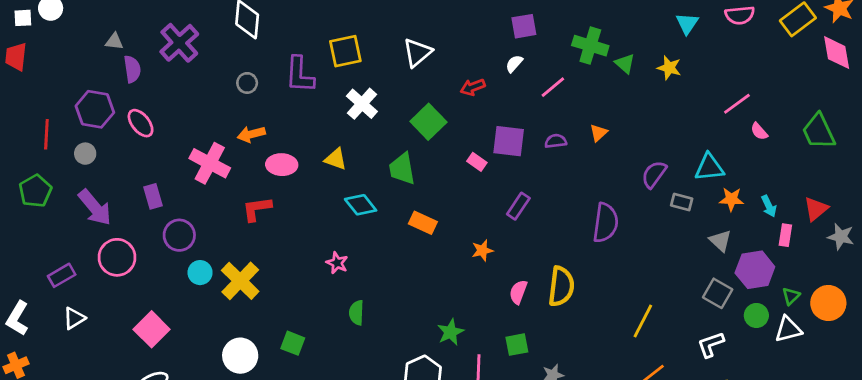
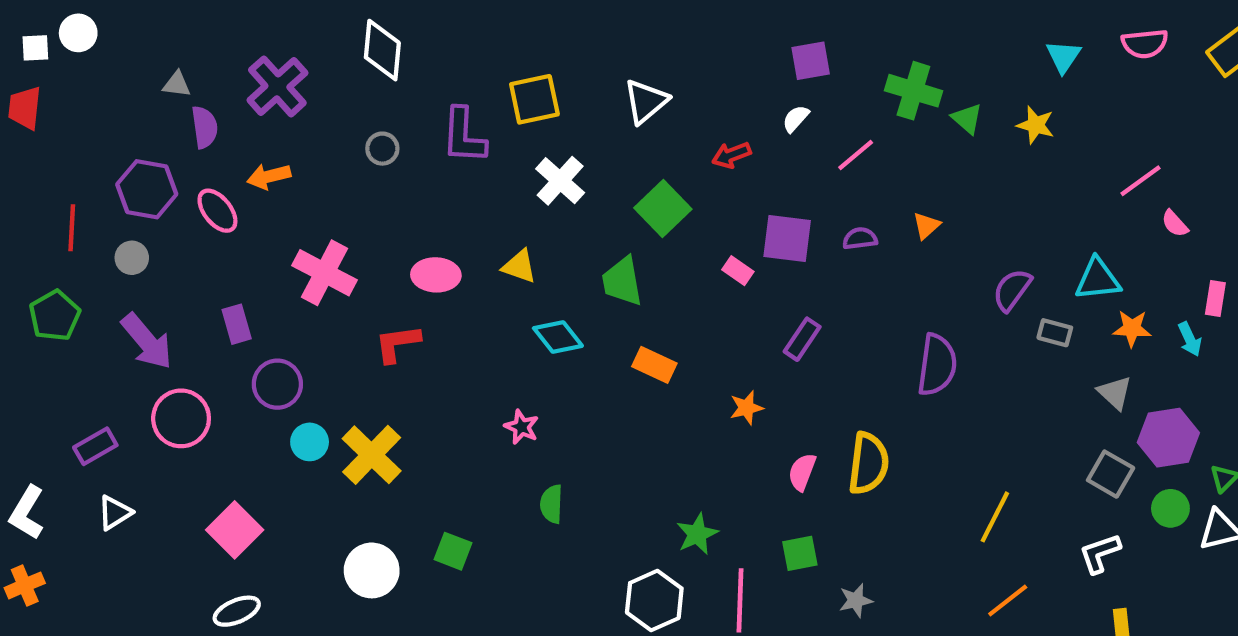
orange arrow: (251, 134) -> (269, 176), moved
pink rectangle: (785, 235) -> (1215, 298), moved

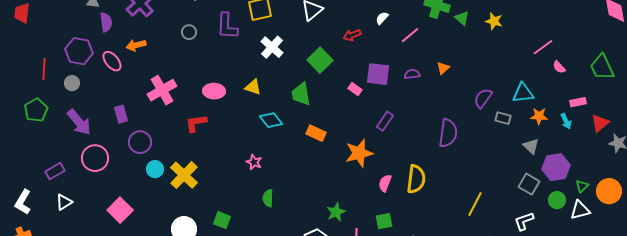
pink cross: (325, 273) -> (162, 90), turned 32
pink rectangle: (1215, 298) -> (578, 102), turned 70
orange star: (746, 408) -> (359, 153), size x1.8

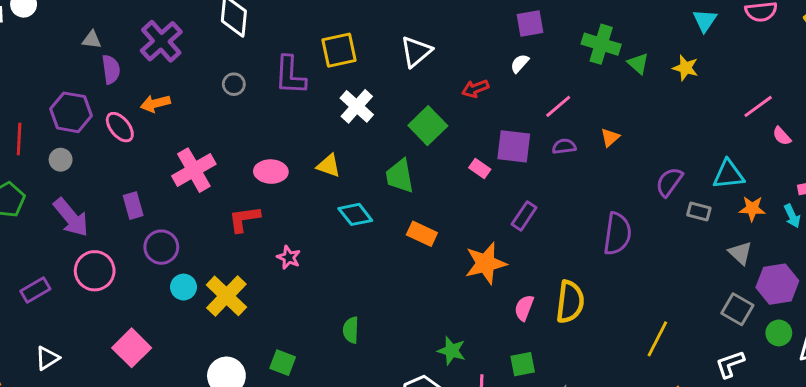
pink line: (410, 35) -> (558, 106), moved
pink star: (254, 162) -> (289, 257), moved
white triangle: (64, 202) -> (47, 358), moved
green star: (336, 212) -> (452, 351), turned -30

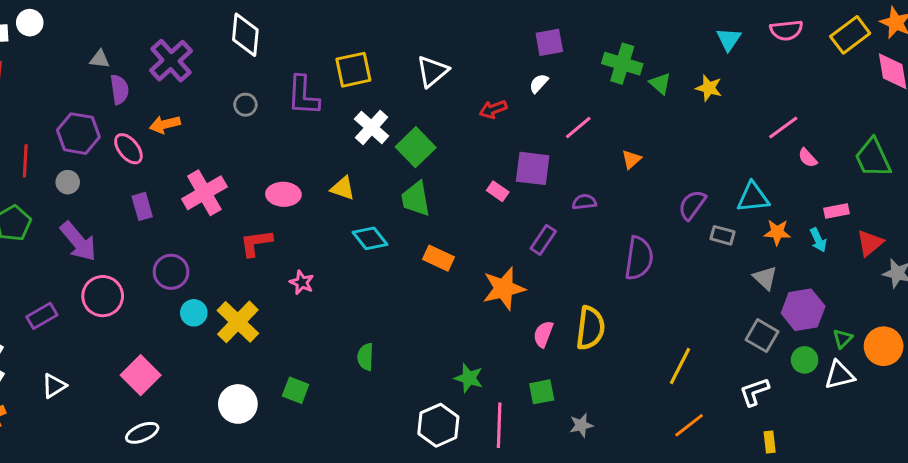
green square: (428, 126) -> (416, 147), moved
purple semicircle: (564, 146) -> (584, 202), moved
purple rectangle: (133, 206) -> (142, 206), moved

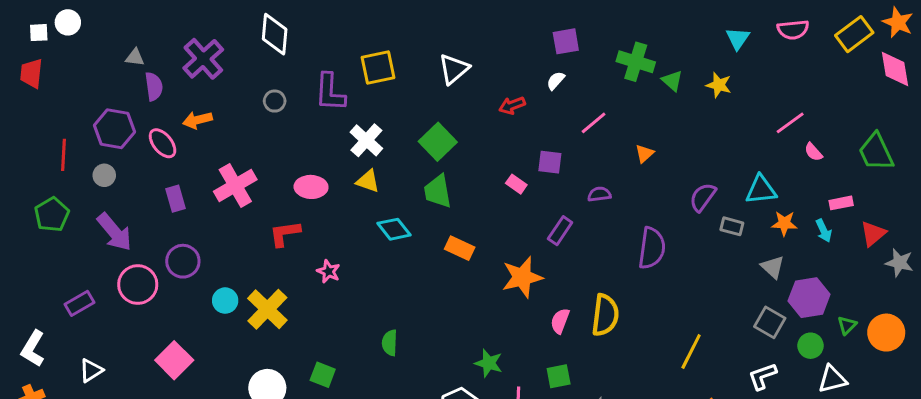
white cross: (372, 127) -> (366, 140), moved
purple square: (533, 168) -> (550, 162), size x0.7
purple circle: (171, 272) -> (183, 261), moved
white triangle: (840, 375) -> (832, 379), moved

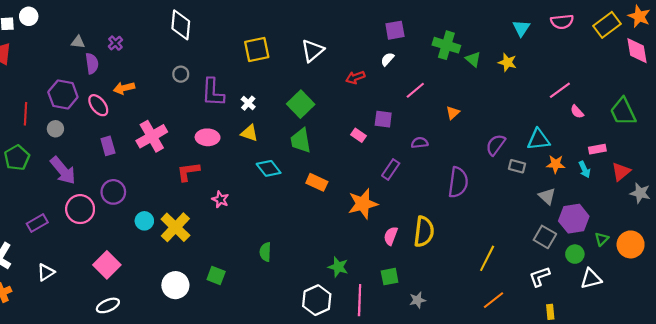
purple cross: (203, 59) -> (115, 43), moved, size x0.5
purple L-shape: (330, 92) -> (213, 92), moved
white cross: (366, 140) -> (248, 103), size x0.6

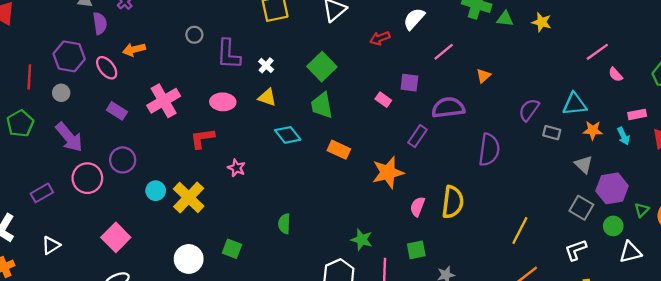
white semicircle: (387, 59) -> (414, 19), size x1.5
green triangle: (473, 59) -> (505, 19), turned -35
purple semicircle: (420, 143) -> (448, 108), size x1.8
purple rectangle: (108, 146) -> (117, 111), turned -42

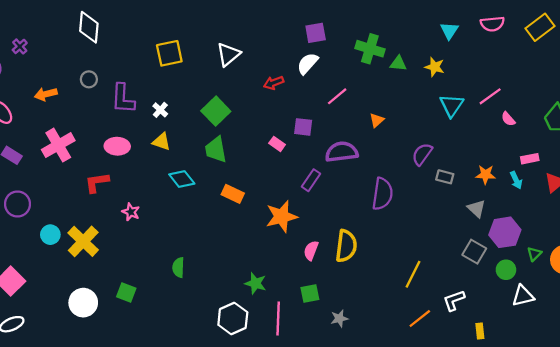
orange arrow: (134, 50) -> (46, 94), moved
cyan triangle: (575, 104) -> (452, 105), moved, turned -50
white L-shape: (576, 250) -> (454, 300), moved

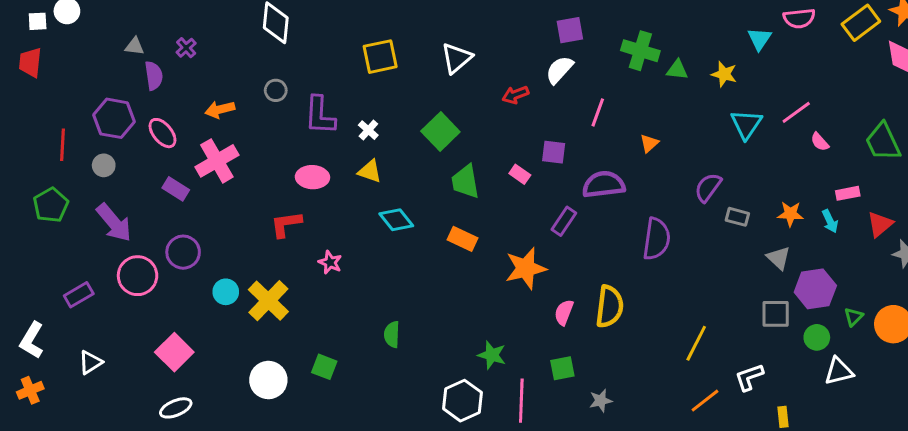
cyan triangle: (449, 31) -> (759, 39), moved
pink line: (337, 96) -> (598, 112), turned -30
pink cross: (58, 145) -> (217, 161), moved
green trapezoid: (216, 150) -> (465, 182), moved
gray square: (474, 252) -> (776, 314), turned -30

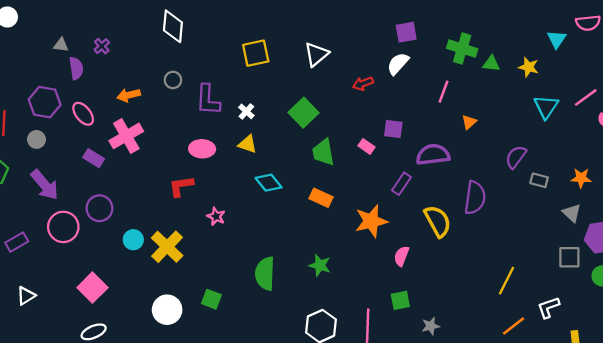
pink line: (598, 112) -> (443, 92), moved
yellow semicircle: (609, 307) -> (438, 221), moved, turned -36
green semicircle: (392, 334) -> (265, 274), size x1.6
green star: (492, 355) -> (320, 265), moved

